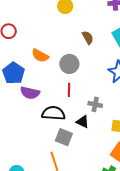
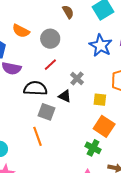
red line: (69, 90) -> (50, 65), turned 48
gray cross: (95, 104) -> (77, 79), turned 32

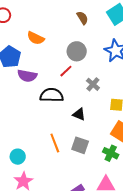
gray circle: (50, 39) -> (77, 51), moved
black triangle: (65, 96) -> (79, 114), moved
gray square: (46, 112) -> (80, 145), moved

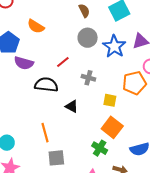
gray circle: (77, 51) -> (88, 38), moved
gray cross: (93, 84) -> (88, 78), turned -32
gray square: (80, 145) -> (56, 158), moved, turned -30

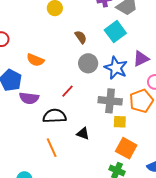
gray cross: (88, 78) -> (110, 101), moved, size x1.6
orange line: (45, 133) -> (52, 148), moved

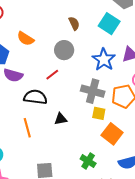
cyan square: (115, 32) -> (109, 24), turned -30
gray circle: (88, 63) -> (64, 50), moved
black triangle: (83, 134) -> (61, 119), turned -40
orange square: (126, 148) -> (112, 134), moved

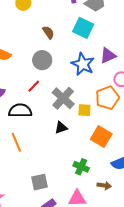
gray cross: (93, 91) -> (63, 98), moved, turned 35
yellow square: (99, 113) -> (84, 110), moved
black triangle: (61, 119) -> (61, 128), moved

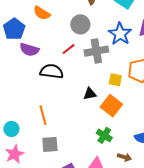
gray cross: (63, 98) -> (96, 51), moved, turned 30
orange square: (101, 137) -> (111, 106), moved
orange line: (16, 142) -> (43, 115), moved
gray square: (39, 182) -> (50, 144), moved

